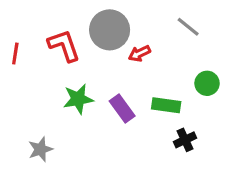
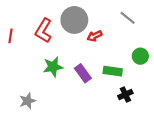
red L-shape: (64, 46) -> (43, 31), turned -130

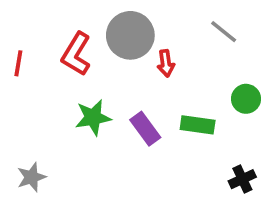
red arrow: (95, 36) -> (166, 63), turned -72
black cross: (125, 94) -> (242, 179), moved
gray star: (28, 101) -> (31, 177), moved

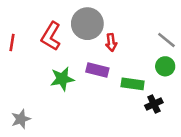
gray line: (224, 32) -> (166, 40), moved
purple rectangle: (145, 129) -> (97, 70), moved, turned -40
black cross: (242, 179) -> (154, 104), moved

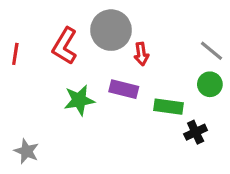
gray star: (21, 119) -> (26, 151), turned -30

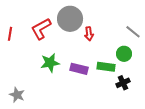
red L-shape: (65, 46) -> (41, 29), turned 30
green circle: (210, 84) -> (124, 54), moved
purple rectangle: (124, 89) -> (79, 69), moved

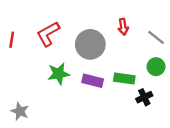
gray circle: (70, 19) -> (90, 44), moved
red arrow: (89, 34) -> (123, 27), moved
green circle: (124, 54) -> (156, 67), moved

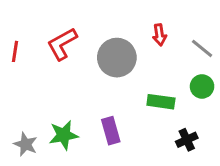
green star: (59, 74) -> (64, 135), moved
purple rectangle: (93, 81) -> (111, 131), moved, turned 60
black cross: (144, 97) -> (187, 140), moved

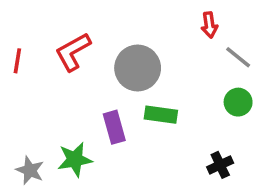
red arrow: (159, 35) -> (209, 25), moved
green rectangle: (161, 102) -> (161, 115), moved
purple rectangle: (111, 131) -> (114, 127), moved

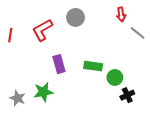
gray circle: (138, 68) -> (76, 17), moved, size x0.7
green circle: (238, 102) -> (115, 77), moved
purple rectangle: (114, 127) -> (59, 64), moved

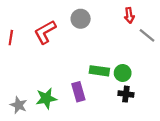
purple rectangle: (59, 64) -> (78, 92), moved
green circle: (115, 77) -> (123, 73), moved
black cross: (127, 95) -> (126, 94), moved, turned 32

